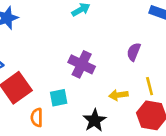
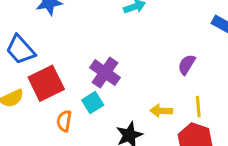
purple cross: (82, 64) -> (105, 73), moved
cyan square: (59, 98) -> (93, 103), turned -30

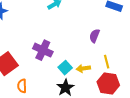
cyan square: (93, 103) -> (65, 68), moved

